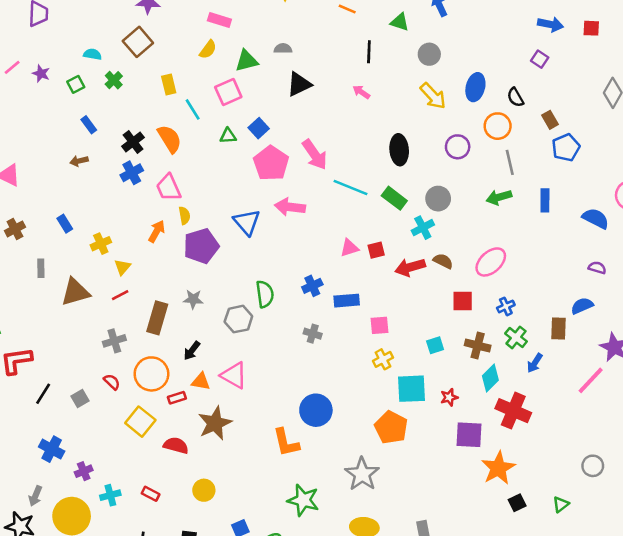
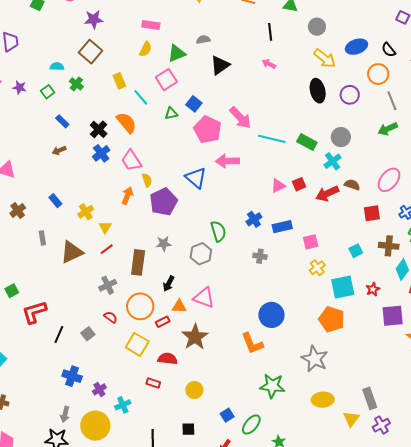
blue ellipse: (475, 87) -> (356, 47), turned 65
black ellipse: (399, 150) -> (318, 91), moved
red rectangle: (151, 494) -> (153, 383), moved

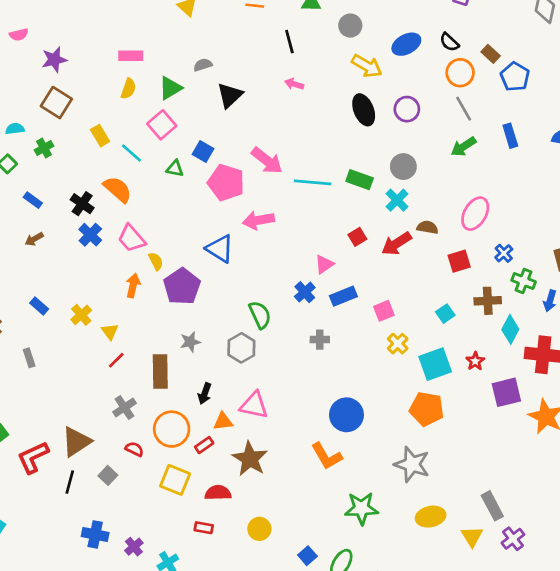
orange circle: (378, 74) -> (460, 73), moved
green cross: (76, 84) -> (44, 148), turned 32
green triangle: (171, 113) -> (175, 169), turned 32
pink triangle: (278, 186) -> (324, 264), moved
brown triangle: (72, 252) -> (76, 442), moved

